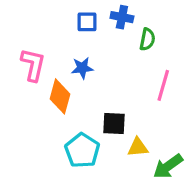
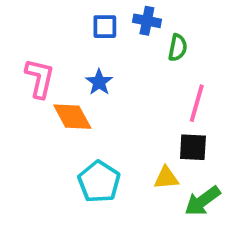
blue star: (82, 68) -> (99, 82), turned -30
orange diamond: (60, 96) -> (72, 117), turned -44
black square: (114, 123) -> (193, 147), moved

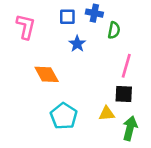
pink L-shape: (40, 78) -> (26, 27), moved
blue star: (99, 82) -> (77, 44), moved
green arrow: (203, 201) -> (130, 128), turned 140

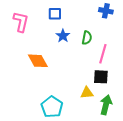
blue cross: (94, 13) -> (106, 11), moved
green semicircle: (114, 30) -> (87, 38), moved
cyan pentagon: (64, 116) -> (52, 107), moved

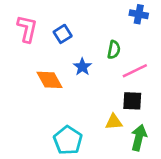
blue square: (55, 14) -> (63, 34), moved, turned -32
blue star: (63, 36) -> (82, 67), moved
pink line: (103, 54) -> (135, 71), turned 48

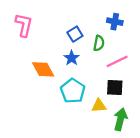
blue cross: (139, 14) -> (115, 22), moved
blue square: (63, 34) -> (75, 34), moved
cyan pentagon: (68, 140) -> (73, 91), moved

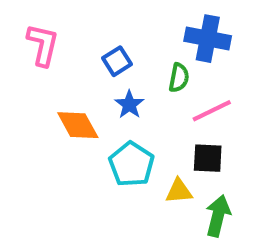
blue cross: (115, 22) -> (208, 39), size x1.5
blue square: (75, 34) -> (117, 61), moved

